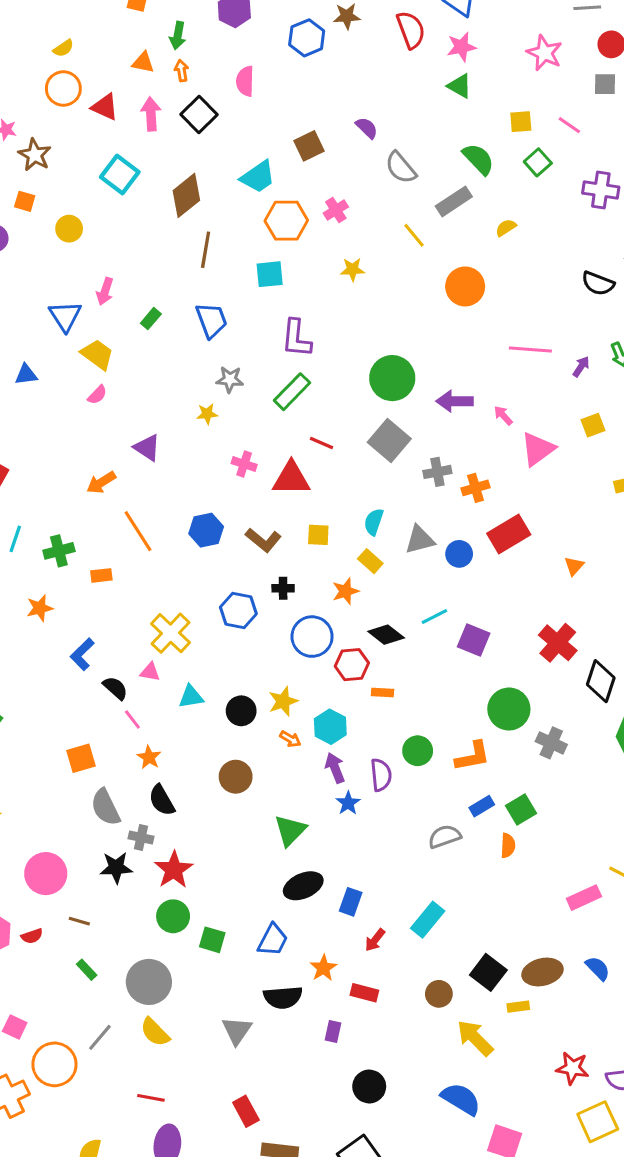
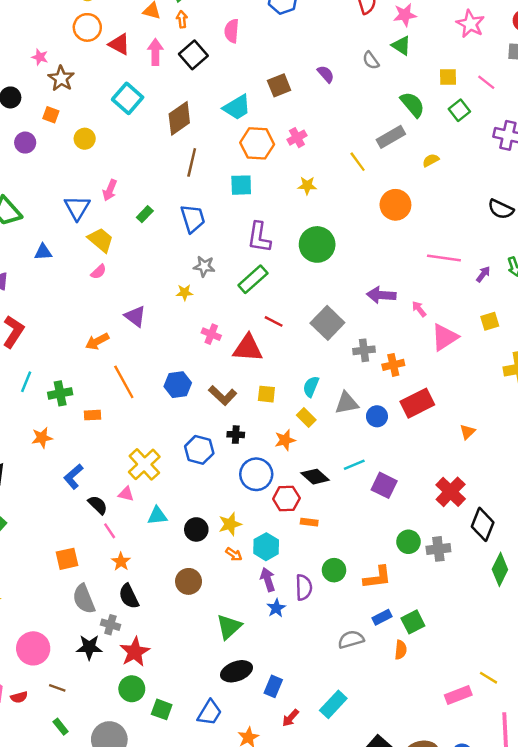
gray semicircle: (401, 168) -> (371, 60), moved, size x0.7
green circle: (392, 378) -> (317, 244), moved
green circle: (509, 709) -> (408, 542), size x0.7
gray cross: (551, 743) -> (438, 549), moved, turned -35

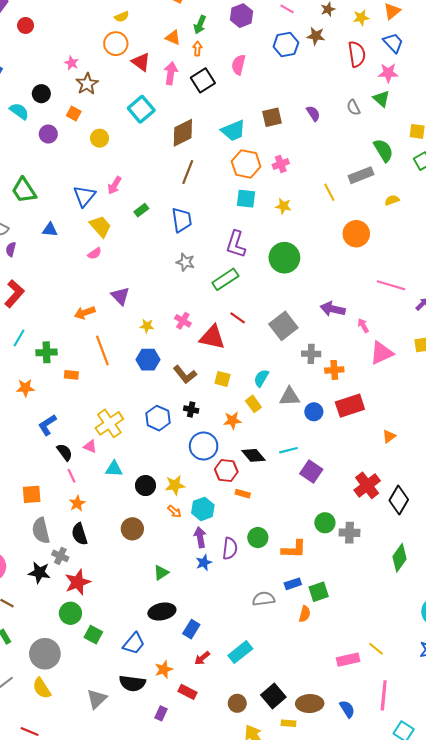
cyan square: (241, 185) -> (246, 199), moved
yellow star: (184, 292) -> (147, 326), moved
black diamond: (483, 524) -> (399, 500), moved
green triangle: (229, 627) -> (161, 573), size x0.7

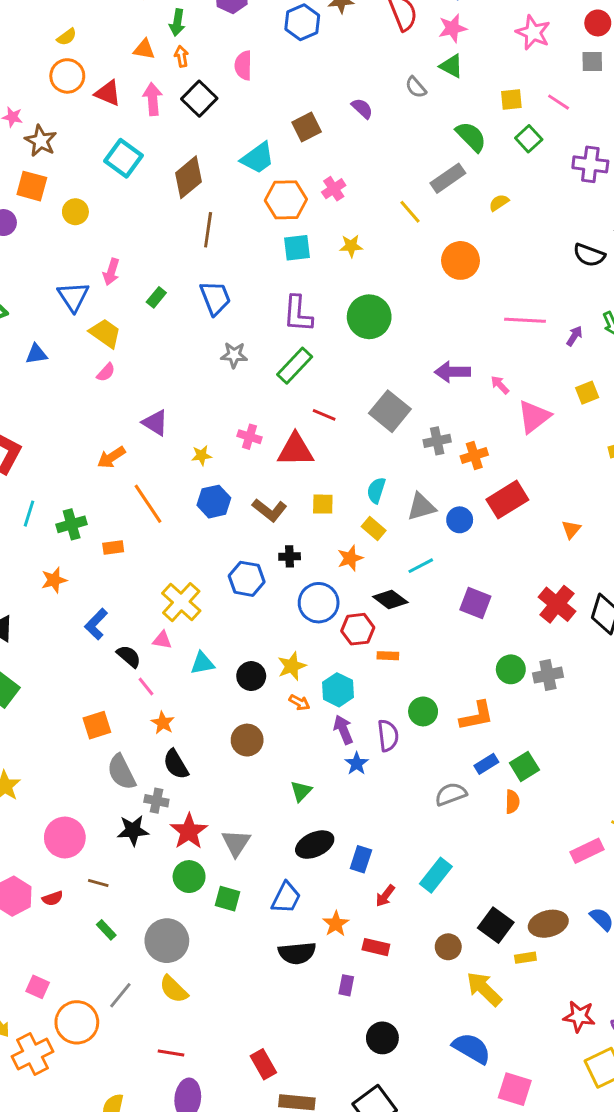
orange square: (74, 114) -> (32, 186), size x1.5
cyan line: (288, 450) -> (421, 566), moved
gray triangle: (97, 699) -> (236, 843), moved

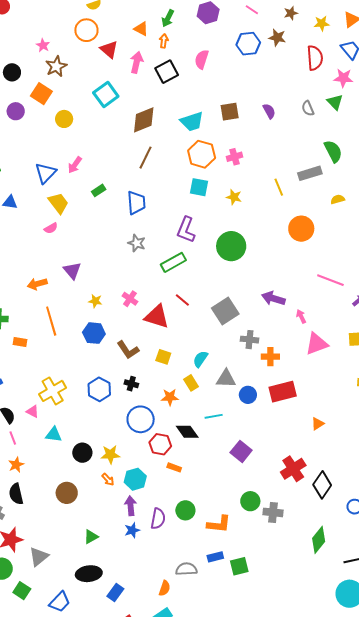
orange semicircle: (512, 802) -> (165, 588), moved

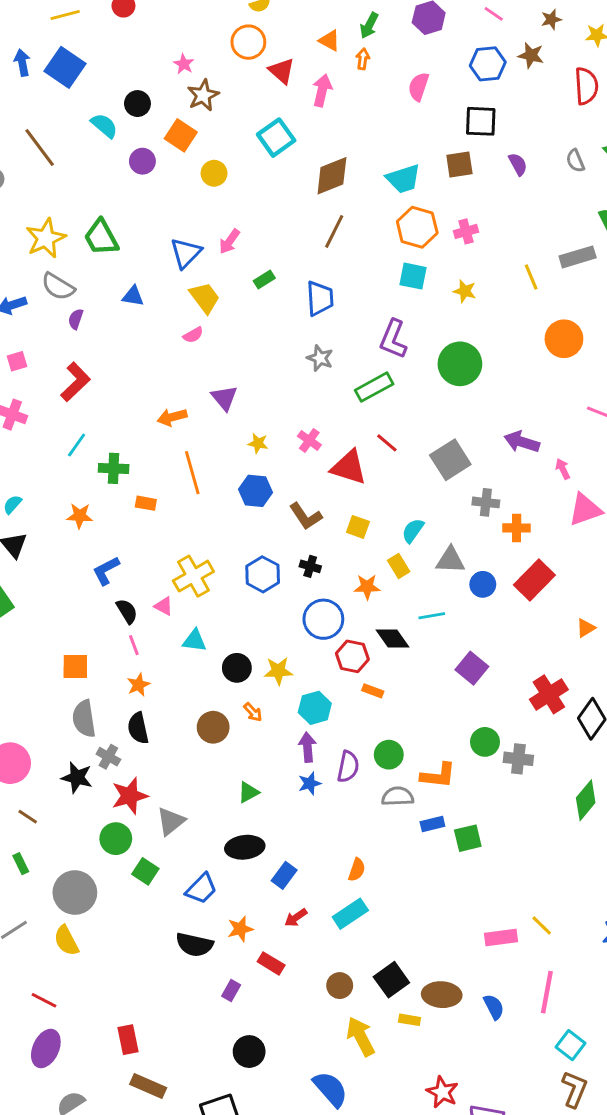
black square: (167, 72) -> (481, 121), moved, turned 30
red rectangle: (283, 392) -> (534, 580), turned -32
orange arrow: (108, 479) -> (253, 712), moved
gray semicircle: (186, 569) -> (398, 796), moved

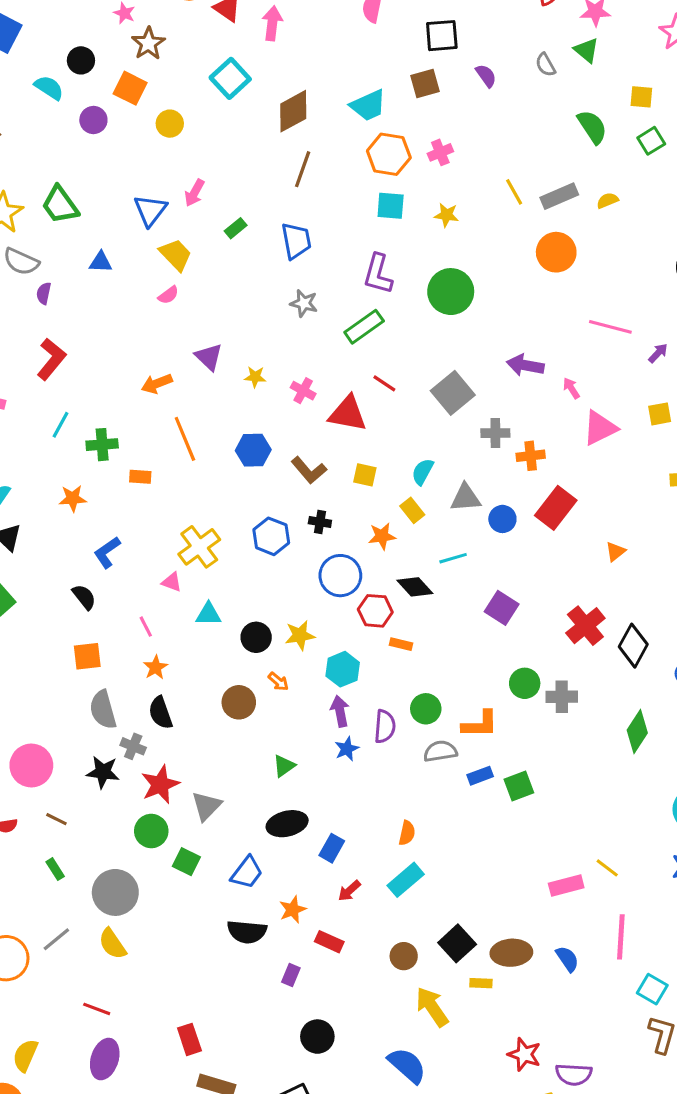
gray rectangle: (578, 257) -> (559, 196), moved
yellow star: (258, 443) -> (255, 377), moved
black semicircle: (127, 611) -> (84, 597), moved

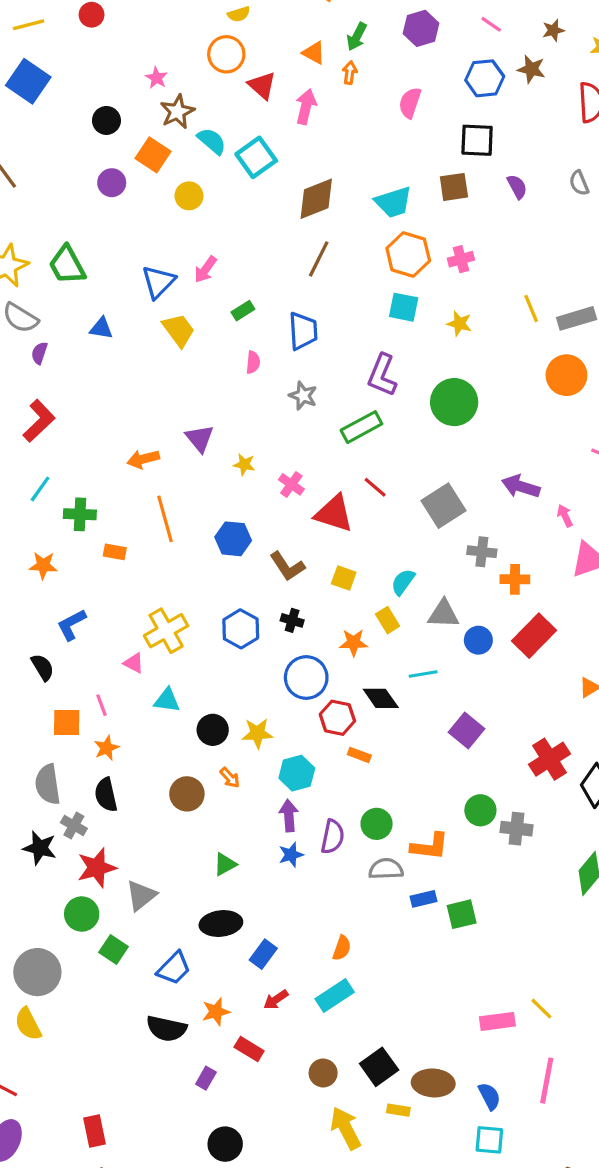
cyan semicircle: (49, 88) -> (212, 141), moved
pink semicircle: (168, 295) -> (253, 362), moved, turned -55
orange square: (87, 656) -> (67, 723), moved
cyan square: (652, 989) -> (489, 1140), moved, turned -32

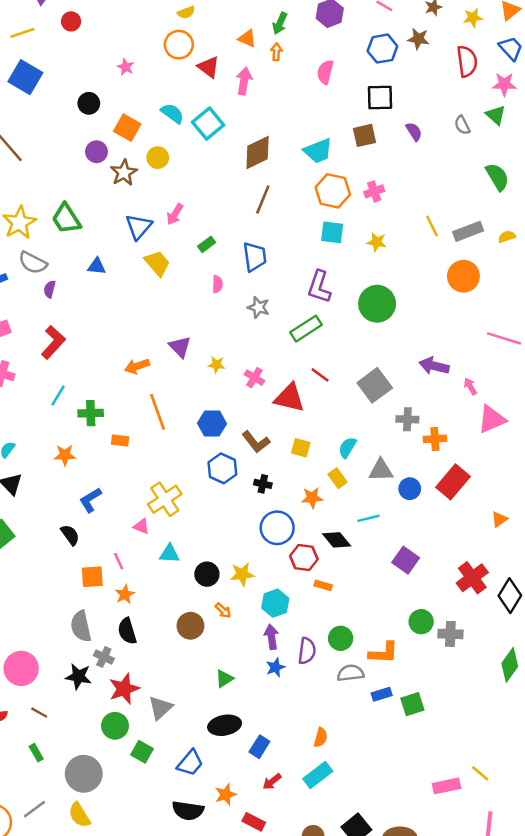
brown star: (177, 112) -> (124, 173), moved
blue hexagon: (241, 629) -> (222, 468), moved

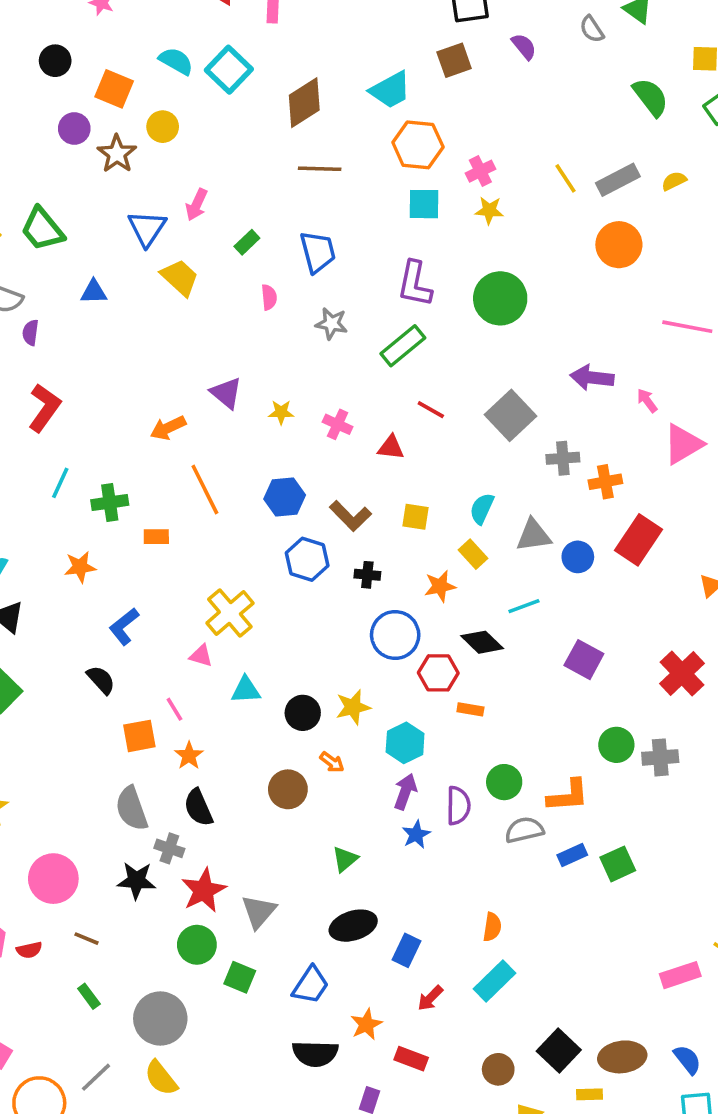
pink cross: (374, 191) -> (480, 171), moved
brown line: (263, 199) -> (320, 169), turned 76
red triangle: (289, 398) -> (391, 447), size x0.6
purple arrow: (271, 637) -> (405, 792), turned 35

